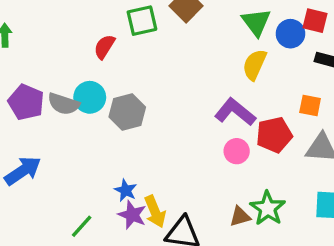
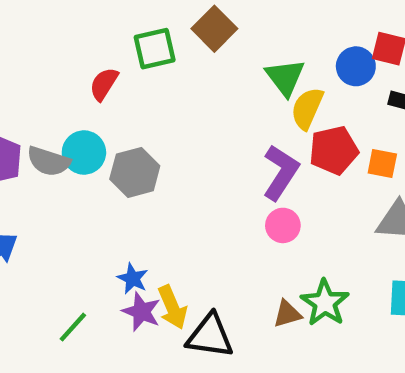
green triangle: (256, 22) -> (285, 77), moved
purple L-shape: (235, 112) -> (281, 172), turned 84
red pentagon: (274, 135) -> (334, 150), moved

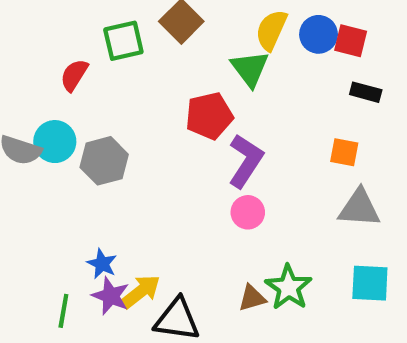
blue circle: (356, 66) -> (319, 34), moved
yellow semicircle: (307, 108) -> (271, 30), moved
red pentagon: (334, 150) -> (209, 116), moved
yellow arrow: (172, 307) -> (141, 292), turned -105
green line: (73, 327) -> (63, 311), moved, turned -32

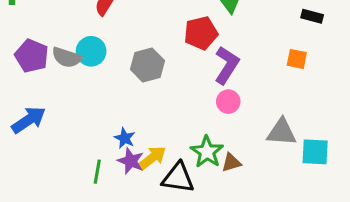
gray hexagon: (104, 161) -> (147, 65), moved
gray triangle: (359, 208) -> (282, 132), moved
green star: (289, 287) -> (207, 152), moved

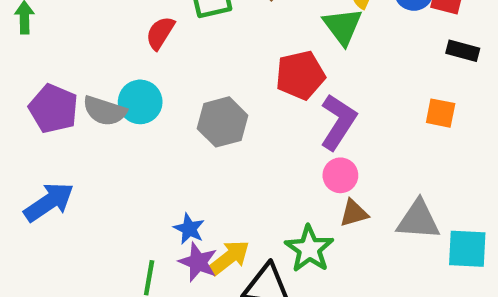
brown triangle: (231, 163) -> (354, 213), moved

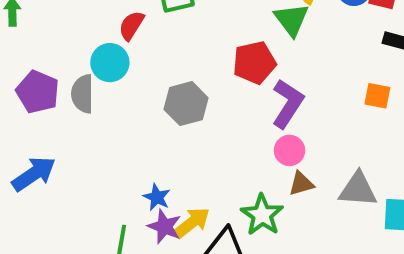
cyan circle: (140, 102) -> (110, 63), moved
gray semicircle: (105, 111) -> (83, 94), turned 72

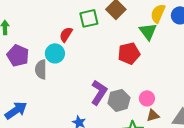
purple pentagon: (38, 92) -> (18, 55), moved
gray hexagon: (186, 104) -> (119, 100), moved
purple L-shape: (288, 104) -> (99, 92), moved

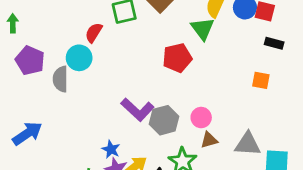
purple L-shape: (99, 92) -> (137, 110), turned 100

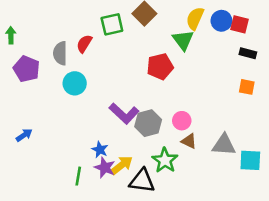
cyan circle: (79, 58) -> (75, 83), moved
gray semicircle: (61, 79) -> (60, 53), moved
orange square: (261, 80) -> (247, 87), moved
blue arrow: (27, 133) -> (24, 135), size x0.6
brown triangle: (209, 140) -> (189, 141), turned 42

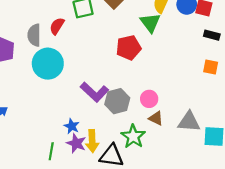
cyan circle: (75, 83) -> (48, 64), size x1.4
yellow arrow: (122, 165) -> (92, 141), turned 125

